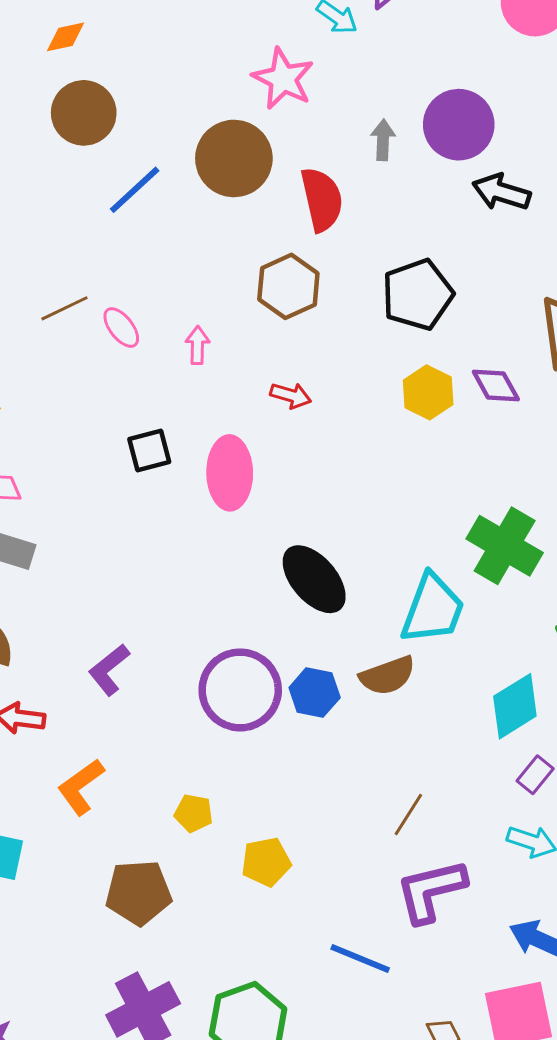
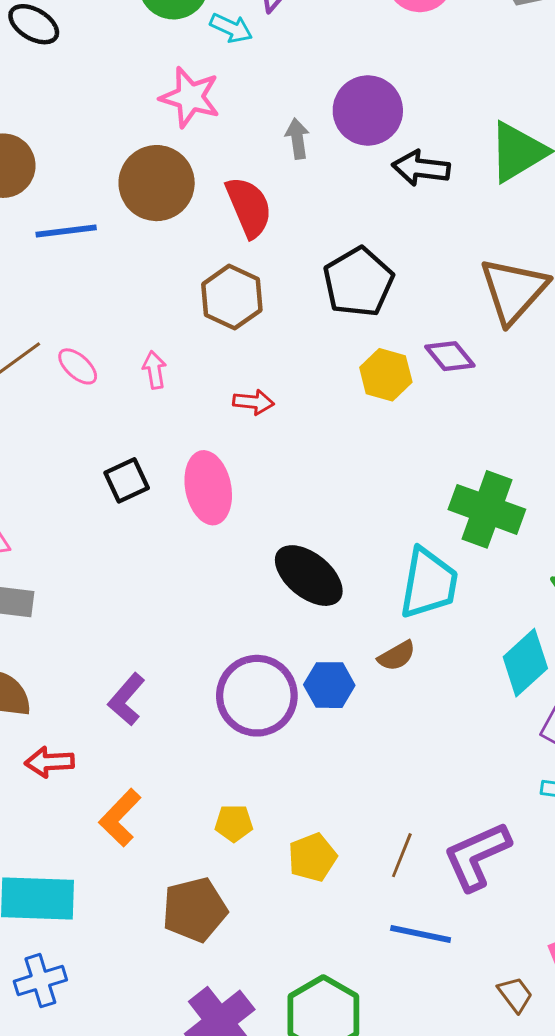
blue line: (135, 190) -> (66, 231), turned 46
brown semicircle: (387, 676) -> (397, 656), size x0.7
brown line: (408, 814) -> (402, 855), moved

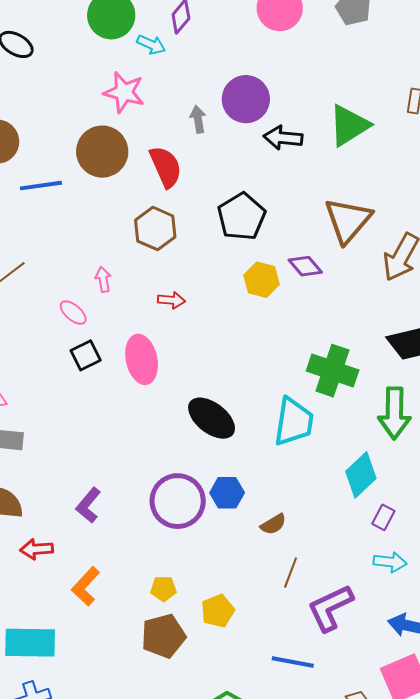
pink ellipse: (78, 366) -> (73, 313), moved
brown semicircle: (397, 656) -> (273, 524), moved
brown line: (402, 855) -> (291, 573), moved
brown pentagon: (195, 910) -> (163, 636), moved

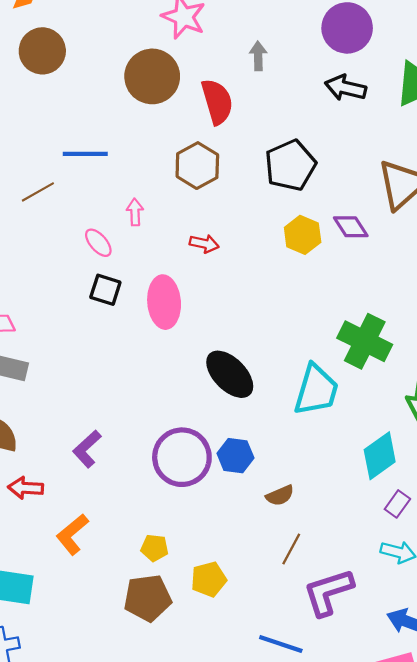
purple circle: (246, 99) -> (347, 28), moved
blue line: (41, 186) -> (85, 154), moved
black square: (86, 355) -> (105, 290), turned 36

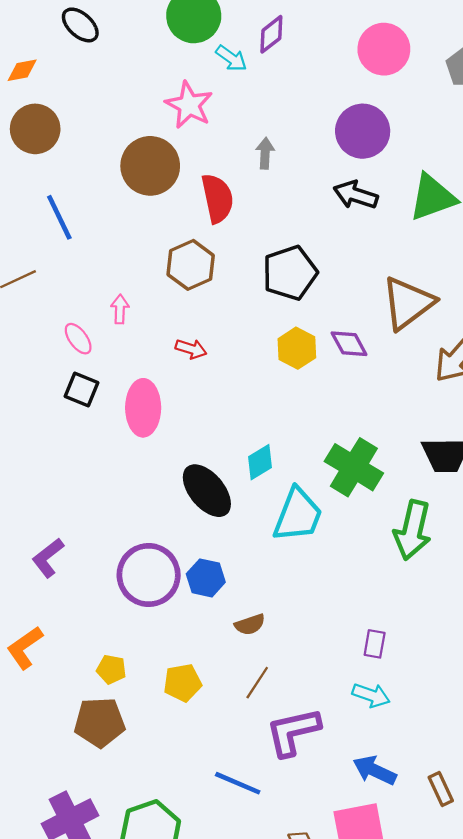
blue line: (85, 154) -> (59, 217), moved, turned 60
cyan diamond: (380, 456) -> (260, 462), moved, size x0.7
purple rectangle: (397, 504) -> (375, 644), turned -30
yellow pentagon: (209, 579) -> (182, 683), moved

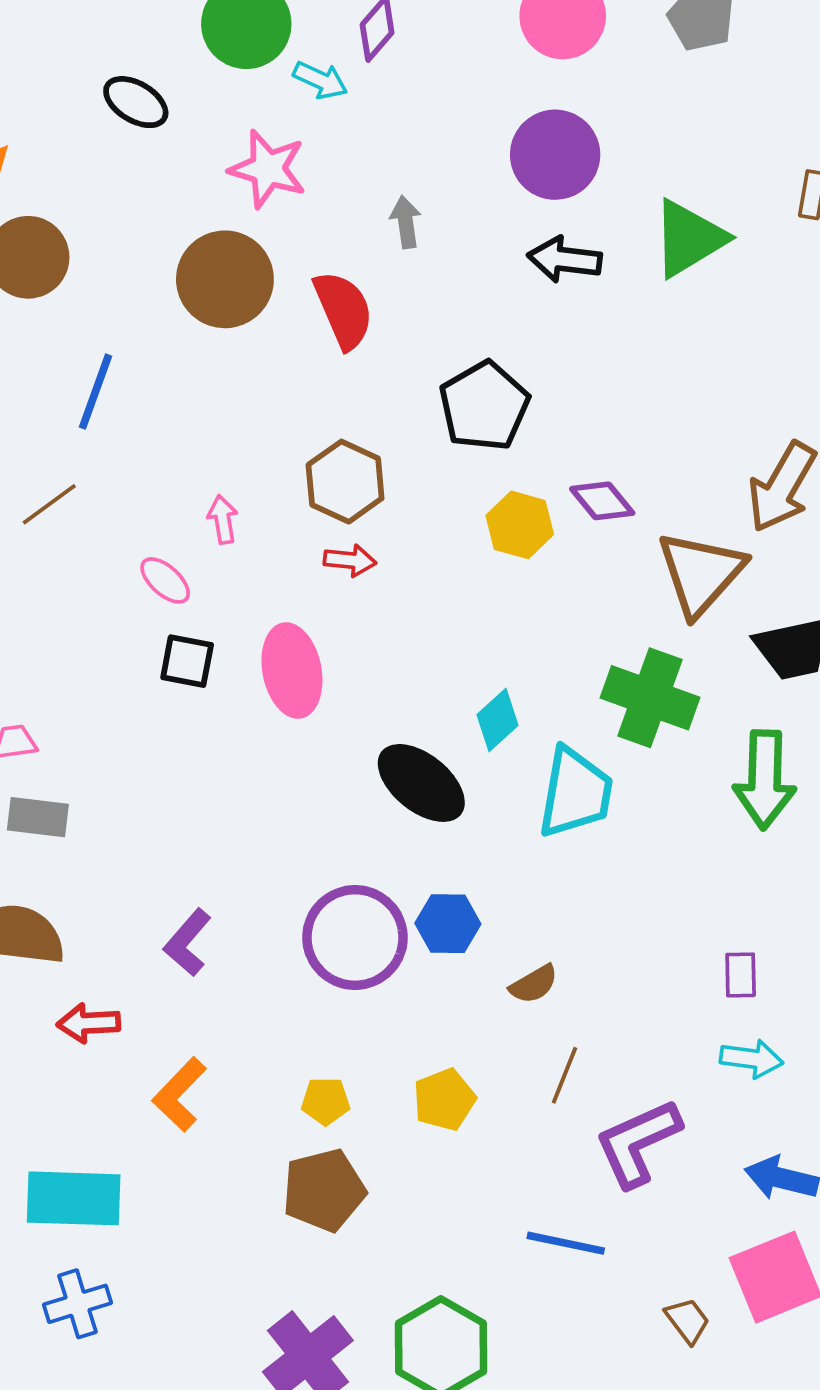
black ellipse: (80, 25) -> (136, 102), moved
blue line: (59, 217) -> (95, 392), turned 57
brown hexagon: (191, 265) -> (345, 482), moved
brown triangle: (408, 303) -> (701, 573), moved

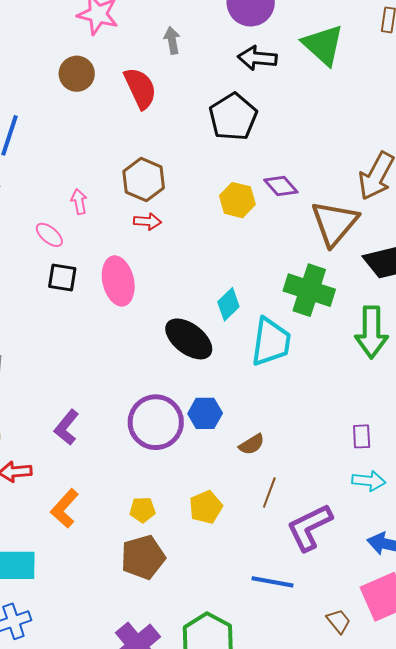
green triangle: (689, 238) -> (323, 45), turned -45
brown circle: (225, 279) -> (77, 74), size x0.7
black pentagon: (484, 406) -> (233, 117), moved

